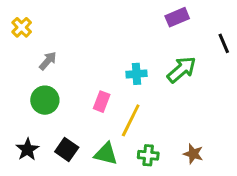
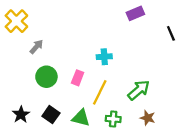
yellow cross: (22, 27) -> (16, 21), size x1.5
green arrow: (182, 70) -> (139, 90), moved
green circle: (45, 100) -> (46, 77), moved

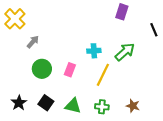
purple rectangle: (135, 13) -> (122, 12), turned -49
green arrow: (139, 90) -> (125, 52), moved
yellow line: (100, 92) -> (103, 75), moved

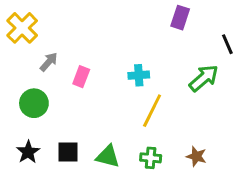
green arrow: (125, 52) -> (204, 78), moved
green circle: (42, 69) -> (34, 103), moved
pink rectangle: (70, 70) -> (81, 77), moved
black square: (46, 103) -> (68, 152), turned -35

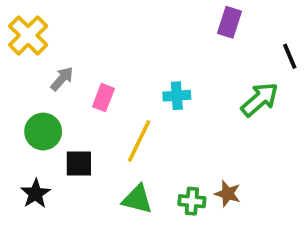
yellow line: (152, 111) -> (139, 141), moved
black square: (68, 152) -> (79, 163), moved
brown star: (196, 156) -> (228, 194), moved

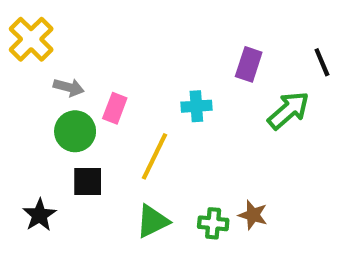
purple rectangle: (230, 22) -> (249, 64), moved
gray arrow: (62, 79) -> (69, 87), turned 64
green circle: (43, 131) -> (75, 131), moved
green triangle: (137, 199) -> (152, 221), turned -40

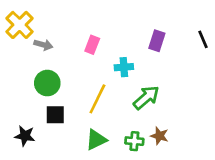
gray arrow: (69, 87) -> (43, 45), moved
pink rectangle: (115, 108) -> (92, 45), moved
green arrow: (288, 110) -> (146, 98), moved
black star: (39, 215) -> (25, 136), turned -30

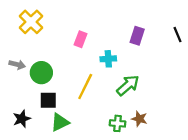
yellow cross: (20, 25) -> (31, 22), moved
gray arrow: (43, 45) -> (17, 65), moved
black star: (25, 136) -> (22, 119), turned -30
green triangle: (96, 140) -> (60, 122), moved

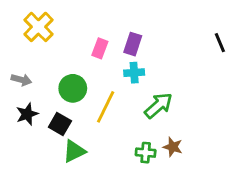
purple rectangle: (137, 36) -> (133, 44), moved
green circle: (41, 73) -> (73, 88), moved
black square: (48, 100) -> (60, 124), turned 30
black star: (22, 119) -> (27, 114), moved

